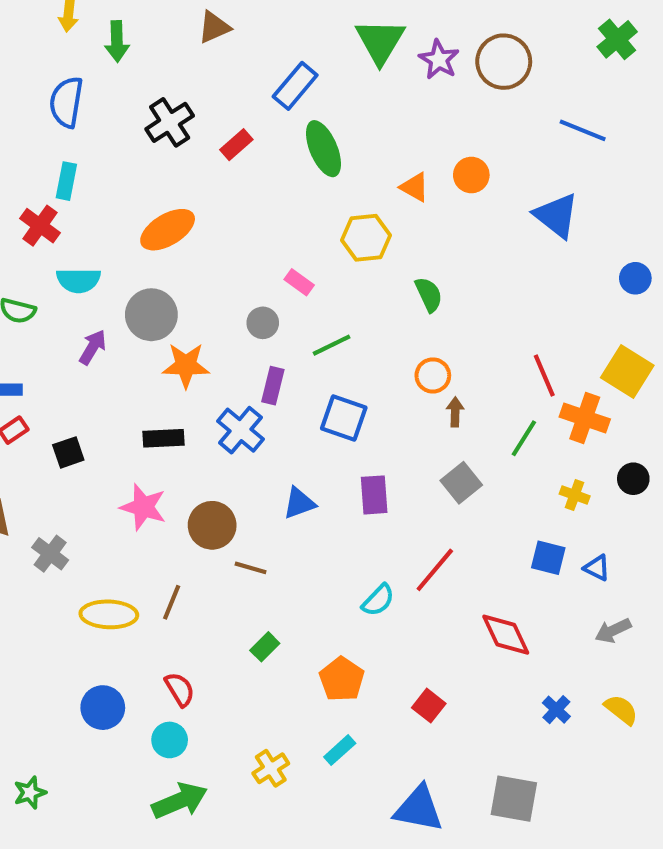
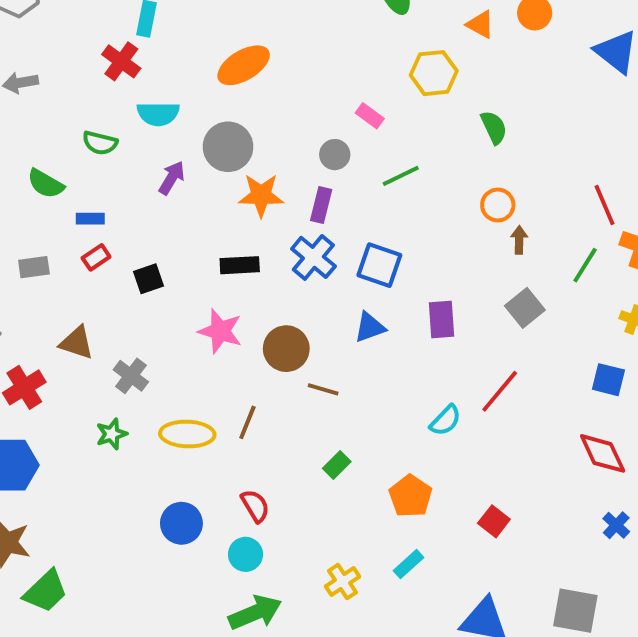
purple rectangle: (273, 386) -> (321, 205), moved
blue square: (344, 418) -> (379, 265), moved
red diamond: (506, 635) -> (603, 453), moved
green star: (30, 793) -> (112, 434), moved

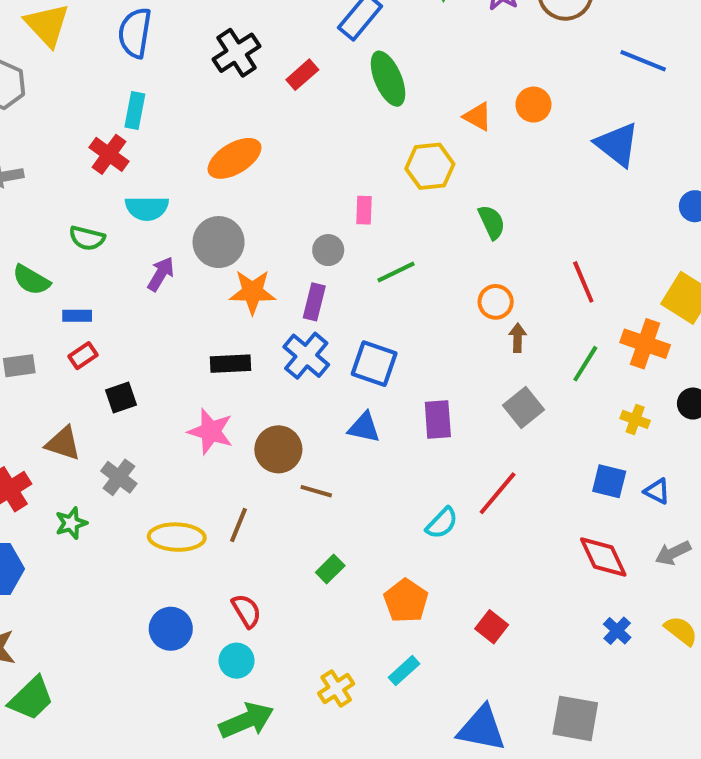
pink rectangle: (370, 116) -> (364, 210), turned 56
red line: (605, 205) -> (583, 282), moved
black square: (148, 279) -> (121, 398), moved
blue triangle: (370, 327) -> (364, 427), turned 32
green star: (112, 434) -> (71, 523), moved

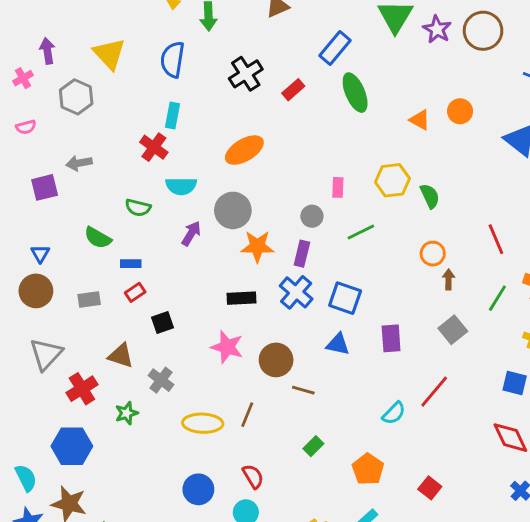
yellow hexagon: (430, 166) -> (392, 180), moved

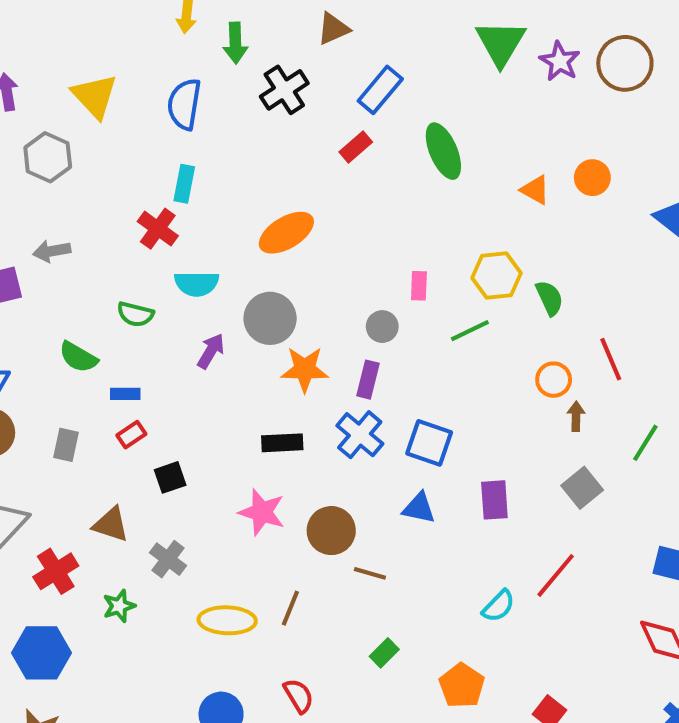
blue rectangle: (335, 48) -> (380, 90), moved
black cross: (246, 74) -> (284, 90), moved
green line: (361, 232) -> (470, 331), moved
red line: (496, 239) -> (611, 359), moved
gray rectangle: (89, 300) -> (66, 445), turned -70

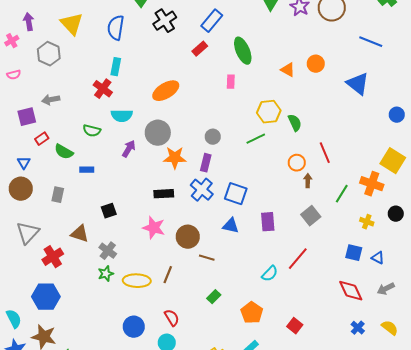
pink rectangle: (419, 286) -> (231, 82), moved
red rectangle: (131, 435) -> (42, 139), moved
green star: (119, 606) -> (106, 274), moved

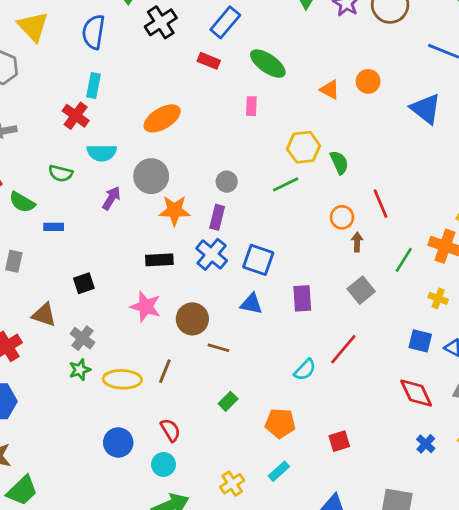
red rectangle: (200, 49) -> (209, 61), turned 63
green ellipse: (243, 51) -> (268, 64), turned -32
orange pentagon: (252, 313) -> (280, 423), turned -30
red square: (295, 326) -> (339, 441), turned 35

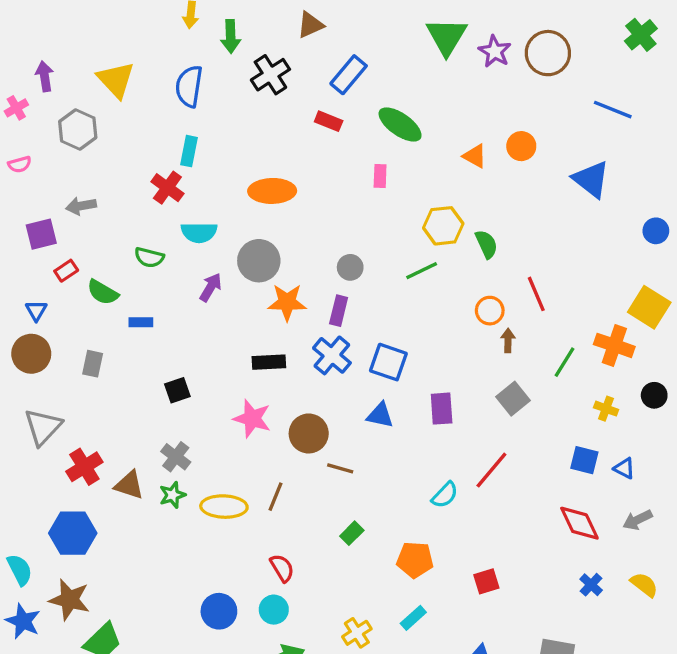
orange ellipse: (162, 118) -> (272, 191), turned 30
brown triangle: (44, 315) -> (129, 485), moved
blue circle: (118, 442) -> (219, 611), moved

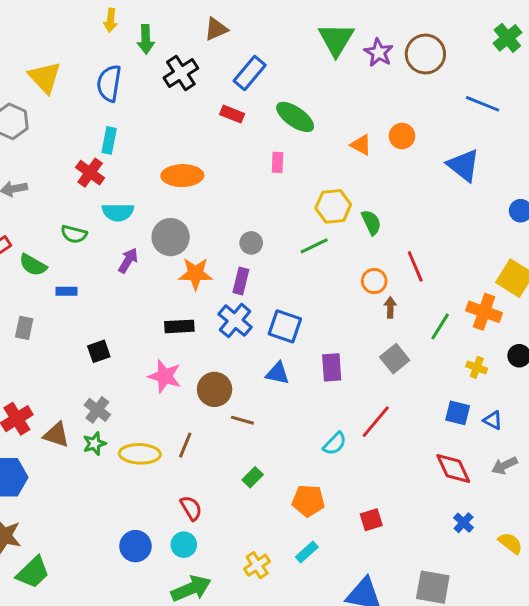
yellow semicircle: (644, 585) -> (510, 543), moved

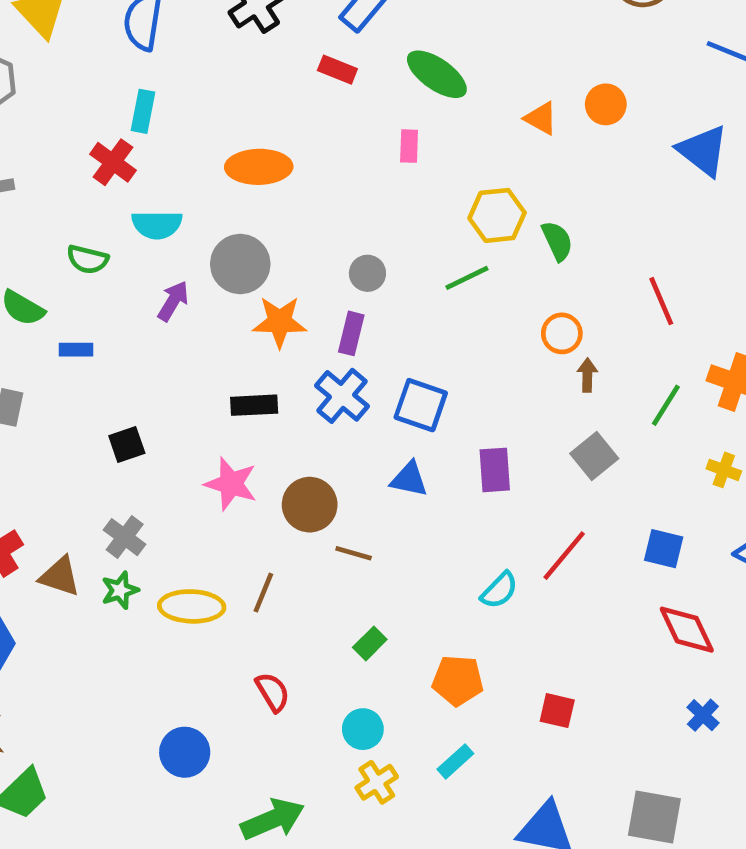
red line: (415, 266) -> (661, 301), moved
blue square: (458, 413) -> (664, 549), moved
red square: (371, 520) -> (557, 711), turned 30
cyan circle: (184, 545) -> (363, 729), moved

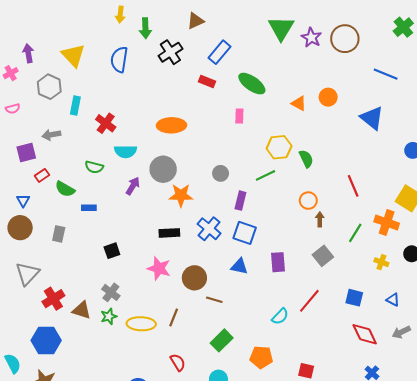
cyan rectangle: (143, 111) -> (75, 105), moved
purple rectangle: (351, 333) -> (240, 201), moved
green rectangle: (370, 643) -> (222, 340), size x1.5

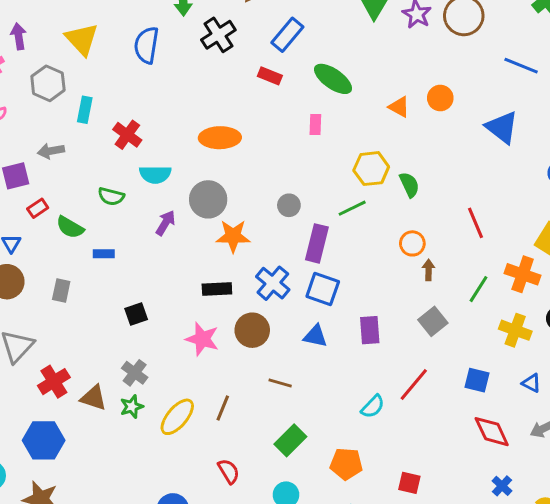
purple rectangle: (240, 201) -> (317, 243), size x1.4
yellow cross: (381, 262) -> (515, 330), size x1.5
brown circle: (194, 278) -> (252, 330), moved
yellow ellipse: (141, 324) -> (177, 417), turned -52

